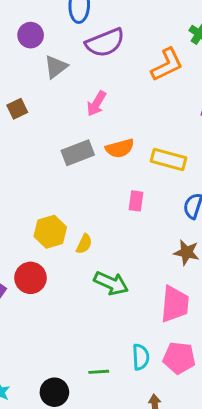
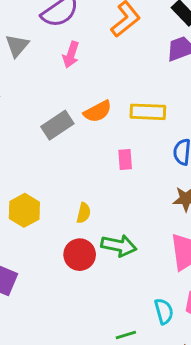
pink arrow: (96, 104) -> (71, 55), moved
yellow hexagon: (50, 232) -> (24, 210), moved
red circle: (31, 278) -> (80, 255), moved

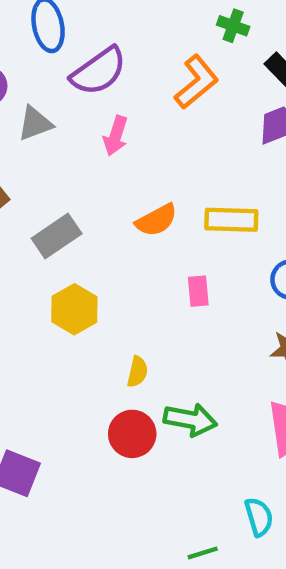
gray triangle: (17, 46) -> (35, 123), turned 30
gray rectangle: (57, 125) -> (57, 236), moved
yellow hexagon: (24, 210) -> (74, 309), moved

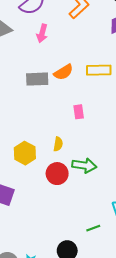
gray rectangle: (57, 236) -> (37, 79), moved, turned 35
pink rectangle: (198, 291) -> (79, 112), moved
yellow hexagon: (74, 309) -> (25, 153), moved

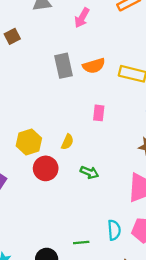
gray rectangle: (37, 79) -> (64, 66), turned 65
green arrow: (84, 165) -> (89, 172), size x0.7
red circle: (57, 174) -> (46, 168), moved

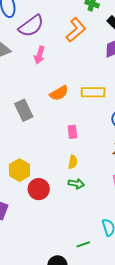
gray rectangle: (64, 66) -> (24, 110), moved
yellow semicircle: (67, 142) -> (73, 162), moved

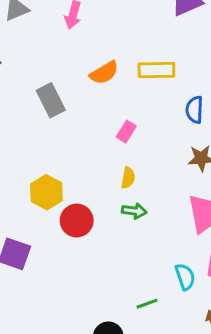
pink rectangle: (72, 132) -> (126, 132), turned 40

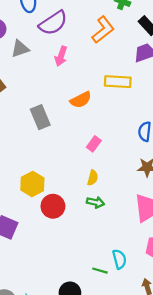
yellow rectangle: (156, 70) -> (118, 82), moved
cyan semicircle: (185, 277) -> (119, 259), moved
green line: (147, 304) -> (100, 271), turned 32

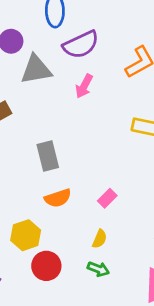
gray triangle: (20, 49) -> (36, 70), size x1.4
orange semicircle: (81, 100) -> (58, 198), moved

